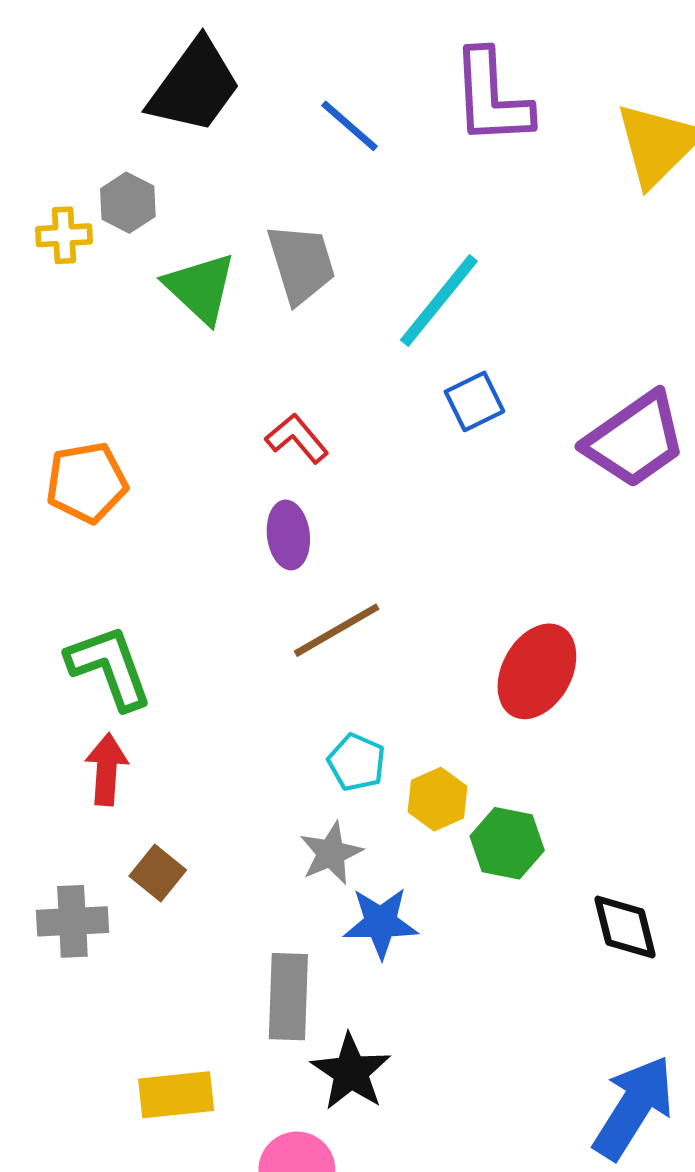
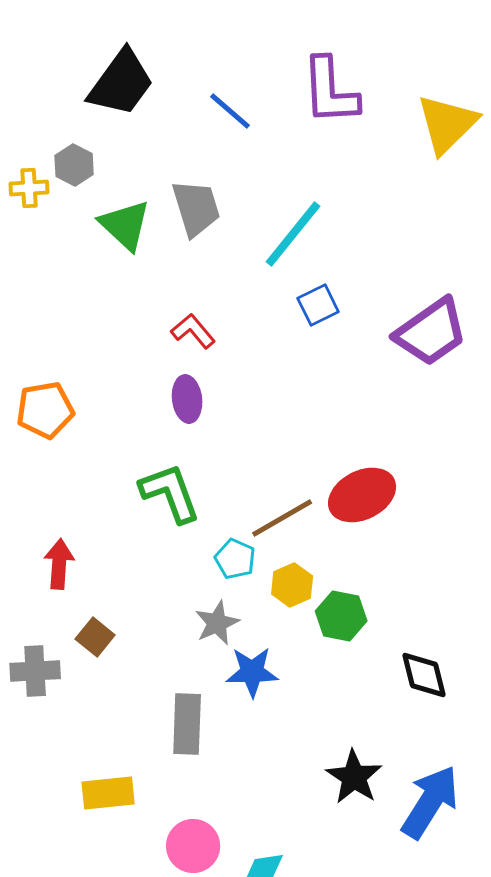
orange pentagon: (87, 482) -> (45, 410), moved
brown line: (337, 630) -> (282, 518), moved
green L-shape: (109, 667) -> (170, 493), moved
red ellipse: (537, 671) -> (362, 495), turned 34
black star: (351, 1072) -> (354, 777), moved

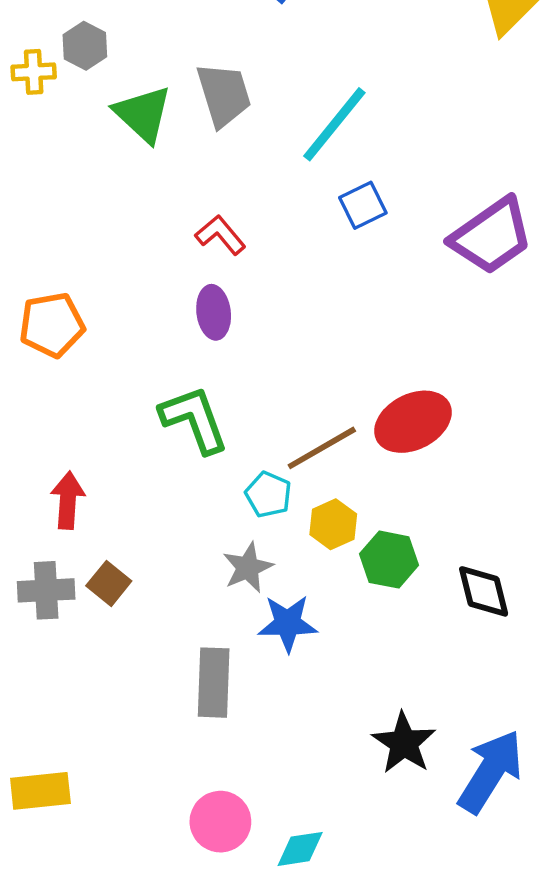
gray cross: (35, 671) -> (46, 590), moved
black diamond: (424, 675) -> (484, 591), moved
yellow rectangle: (108, 793) -> (40, 791), moved

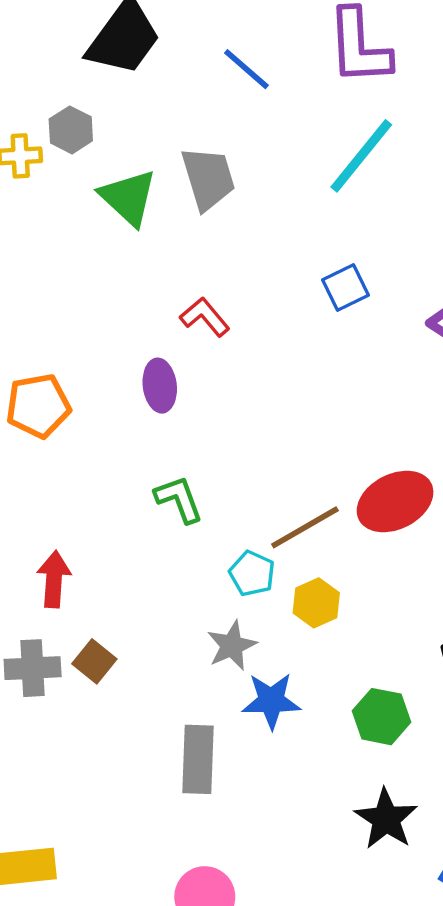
cyan line: (334, 124) -> (361, 156), moved
purple ellipse: (214, 312) -> (160, 386), moved
green L-shape: (194, 419) -> (179, 499), size x0.7
green hexagon: (389, 560) -> (382, 717), moved

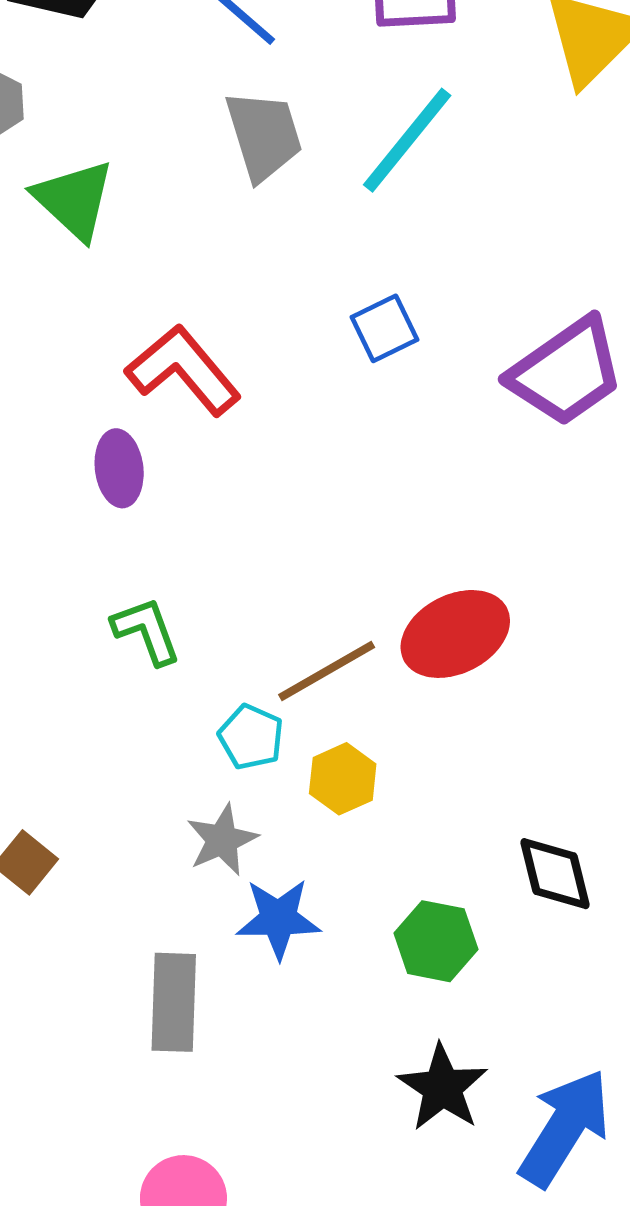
gray trapezoid: (208, 178) -> (264, 135), moved
red L-shape: (205, 317) -> (183, 370), size x1.6

